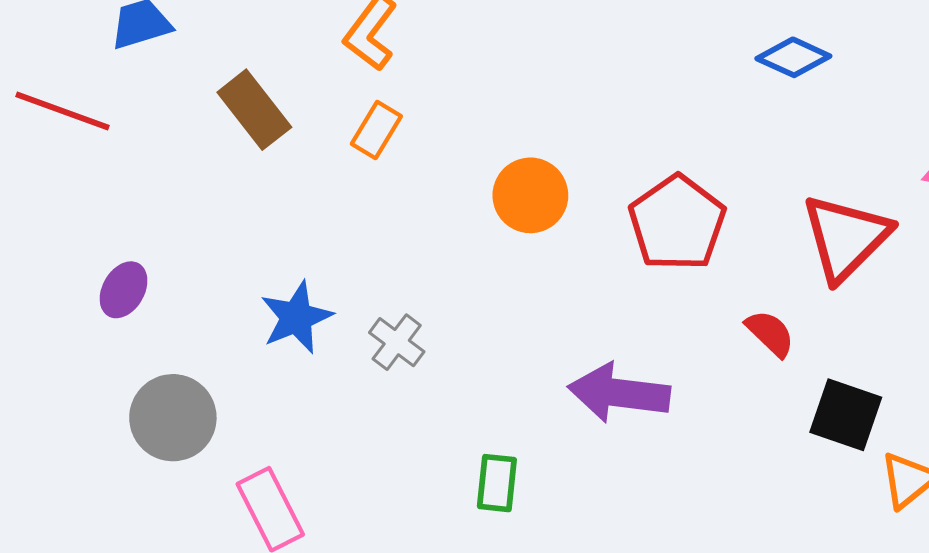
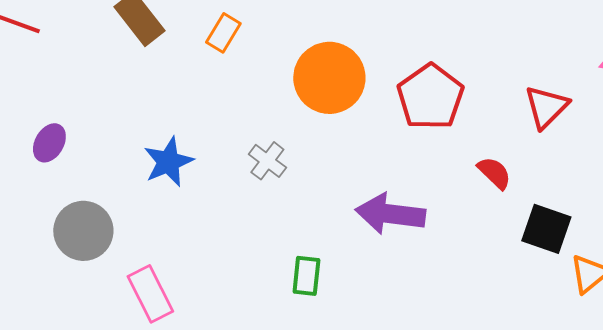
orange circle: (530, 195) -> (329, 78), size x1.4
red triangle: (846, 237) -> (546, 107), size x0.7
gray cross: (397, 342) -> (267, 161), moved

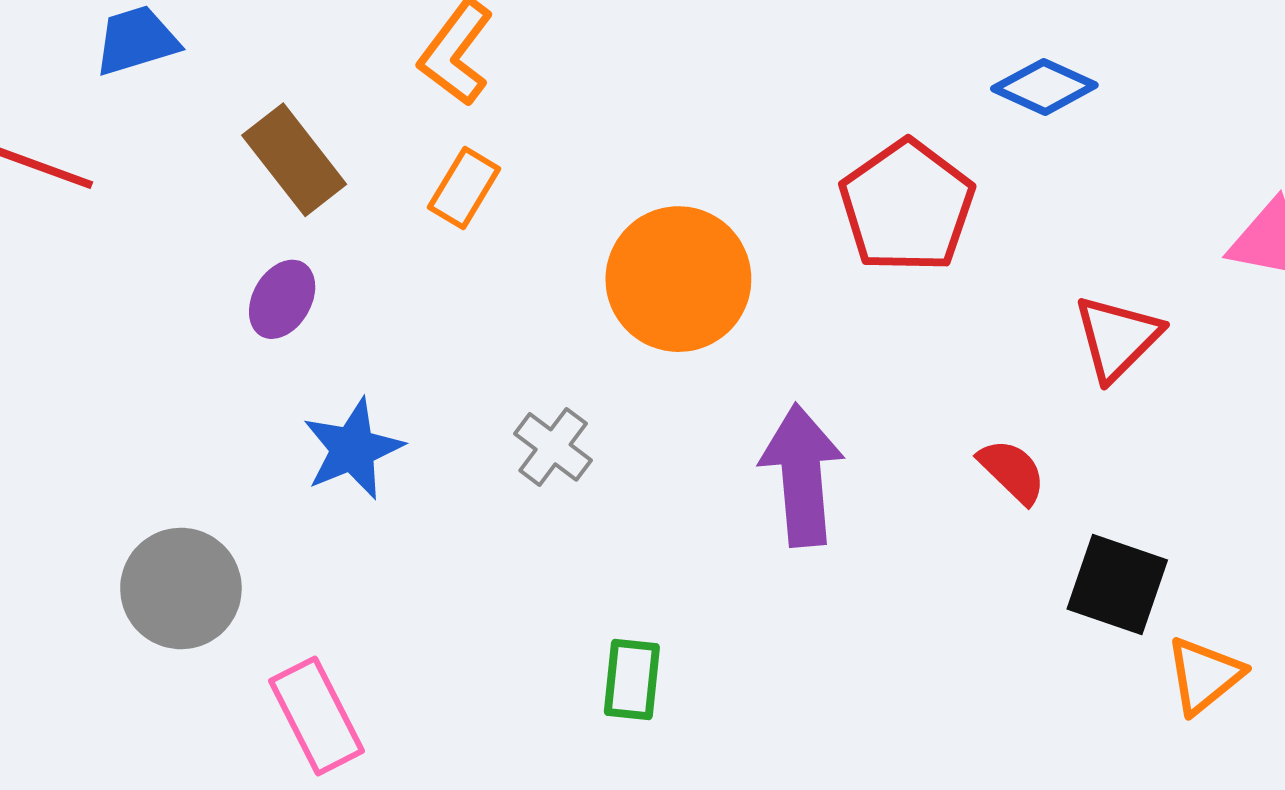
red pentagon: (430, 97) -> (907, 206), moved
purple ellipse: (49, 143) -> (282, 299), moved
purple arrow: (390, 214) -> (802, 475), moved, turned 78

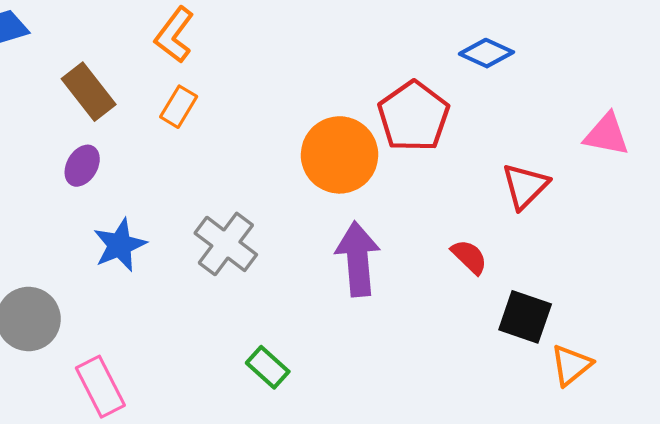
orange circle: (678, 279) -> (340, 155), moved
gray cross: (553, 447) -> (226, 244), size x1.5
green rectangle: (632, 679) -> (268, 367), turned -54

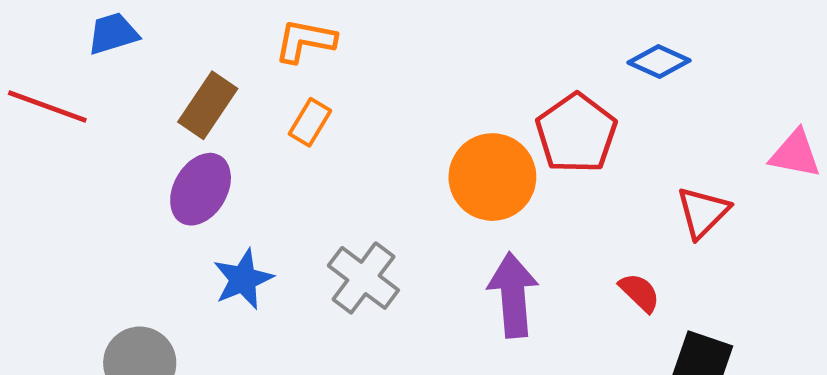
orange L-shape: (174, 35) -> (305, 41), turned 64
brown rectangle: (89, 92) -> (208, 105), turned 72
purple ellipse: (82, 166) -> (201, 189), size x1.5

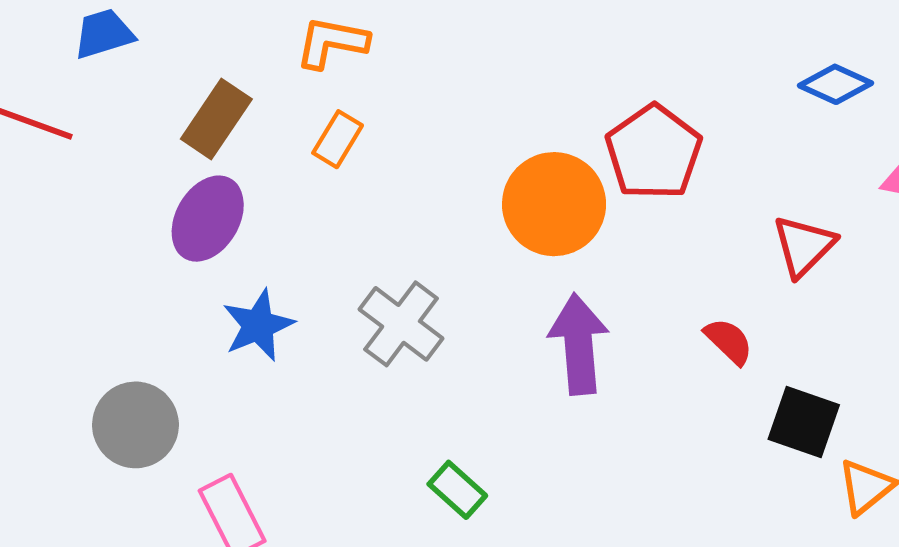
blue diamond: (659, 61) -> (835, 84), moved

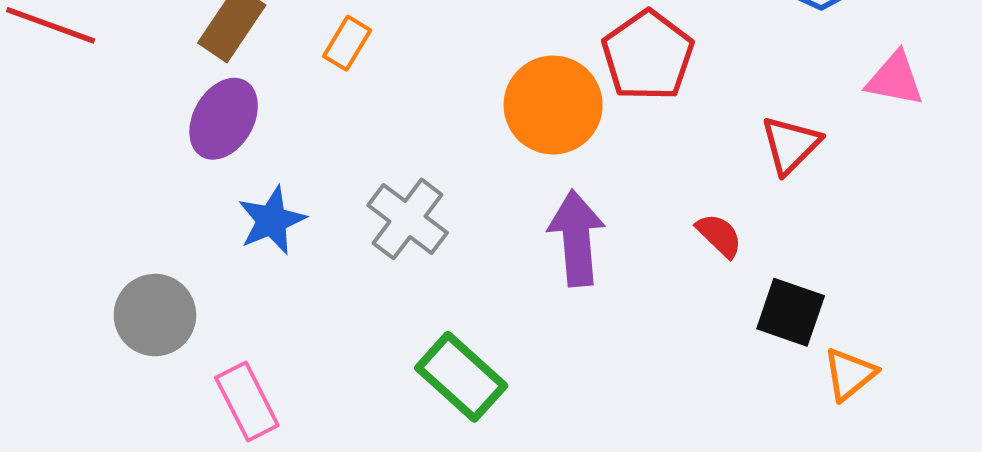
green rectangle: (457, 490) -> (461, 377), size x1.6

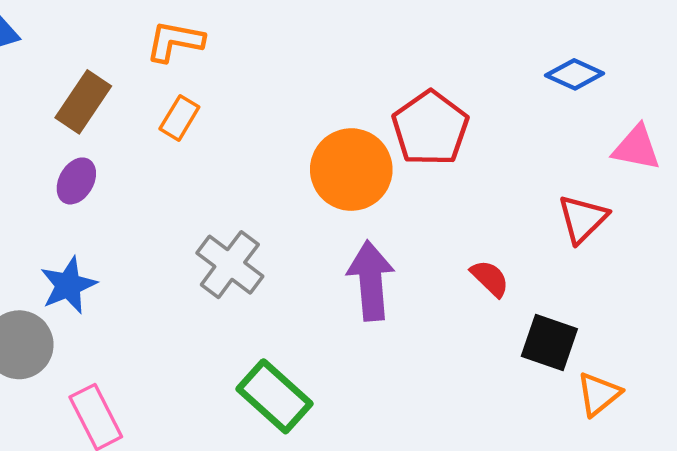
purple ellipse: (224, 119) -> (76, 181), size x0.7
red triangle: (791, 145) -> (583, 219), moved
blue star: (272, 220) -> (68, 285), moved

